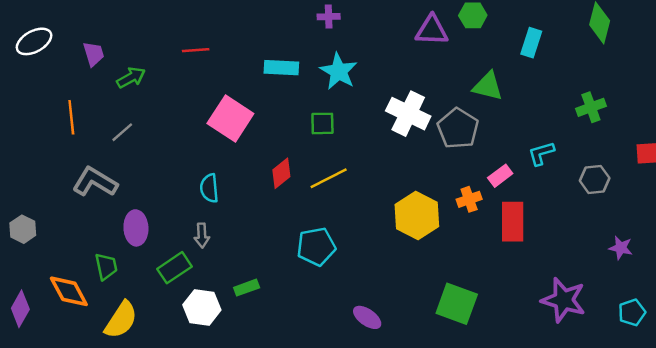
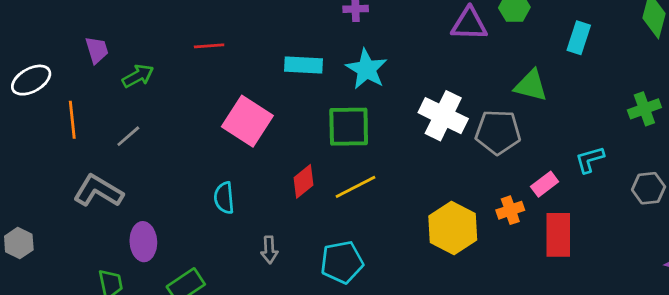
white ellipse: (34, 41) -> (31, 80), moved
green square: (322, 123) -> (349, 127), size x1.6
gray pentagon: (458, 128) -> (498, 132), turned -30
gray arrow: (202, 235) -> (269, 250), moved

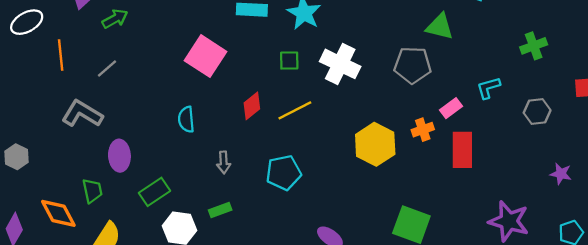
white cross: (443, 116) -> (340, 64), moved
green square: (349, 127) -> (289, 61), size x0.6

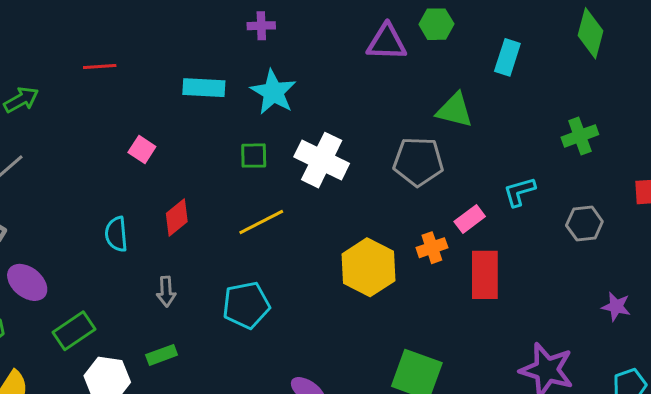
pink square: (205, 56) -> (142, 150), size x0.5
red diamond: (252, 106) -> (177, 217), moved
purple ellipse: (119, 156) -> (27, 282), turned -48

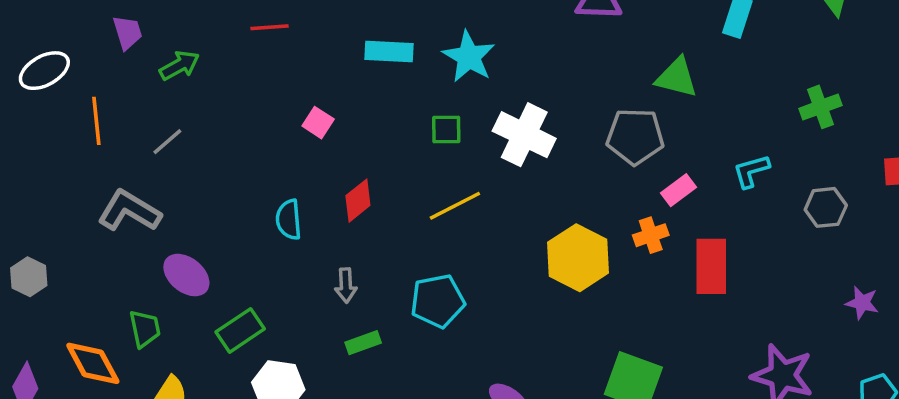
pink rectangle: (470, 219) -> (678, 190), moved
green rectangle: (162, 355) -> (363, 343), moved

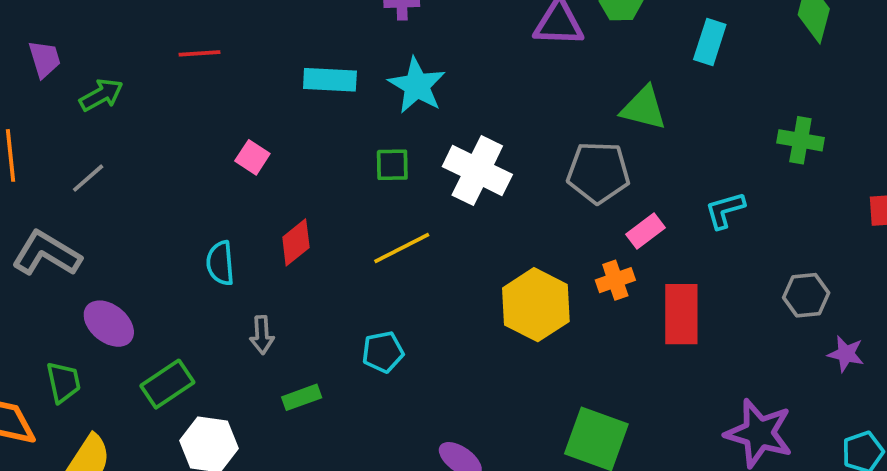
green cross: (820, 107) -> (800, 140), turned 30
gray hexagon: (826, 207) -> (806, 295), moved
gray arrow: (346, 285) -> (262, 335), moved
cyan pentagon: (438, 301) -> (383, 352), size x0.7

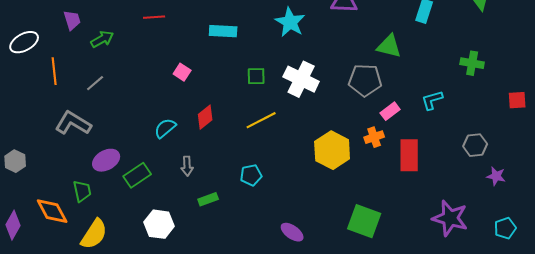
cyan star: (417, 85) -> (290, 22), moved
cyan semicircle: (220, 263) -> (165, 128), turned 55
purple ellipse: (109, 324) -> (106, 160), turned -68
green rectangle: (167, 384) -> (137, 175), moved

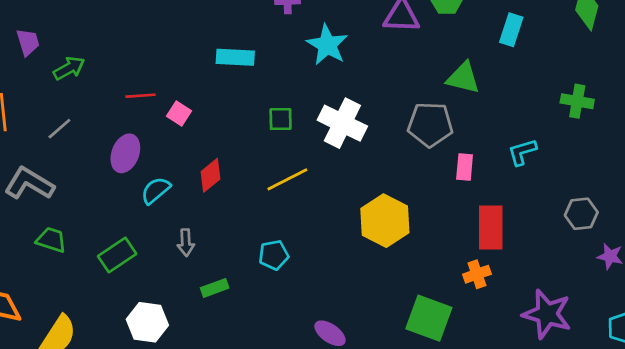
red line: (154, 17) -> (140, 96), moved
pink rectangle: (390, 111) -> (465, 167), turned -48
orange cross: (374, 137) -> (477, 274), moved
purple ellipse: (106, 160) -> (125, 153), moved, turned -40
green trapezoid: (82, 191) -> (51, 240), moved, turned -60

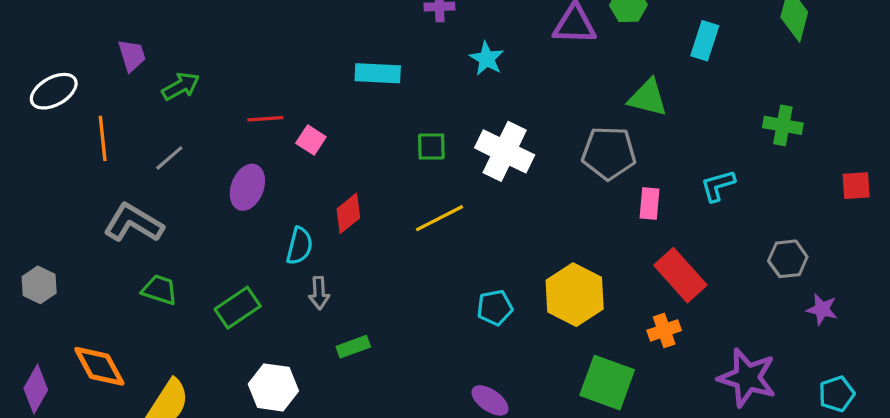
cyan star: (327, 45) -> (487, 59), size x0.7
cyan semicircle: (156, 190) -> (299, 246), moved, turned 144
yellow hexagon: (385, 221) -> (575, 295), moved
red rectangle: (491, 228) -> (680, 275), turned -42
cyan pentagon: (274, 255) -> (495, 308), moved

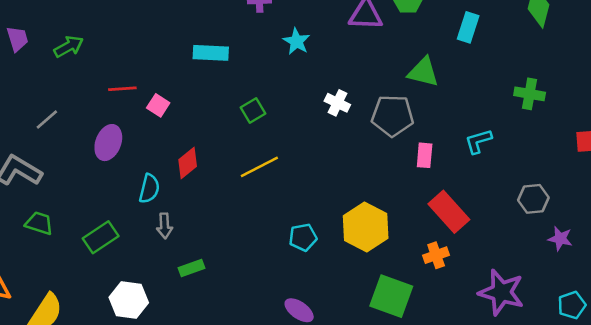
green arrow: (181, 86) -> (69, 47), moved
green square: (431, 147) -> (253, 111), turned -30
white cross: (505, 151) -> (337, 103), moved, size x0.6

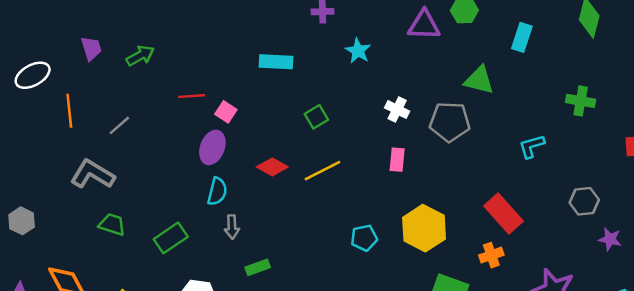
purple ellipse: (108, 143) -> (212, 147), moved
pink rectangle: (425, 155) -> (397, 160), moved
red diamond: (188, 163) -> (272, 167), moved, turned 68

